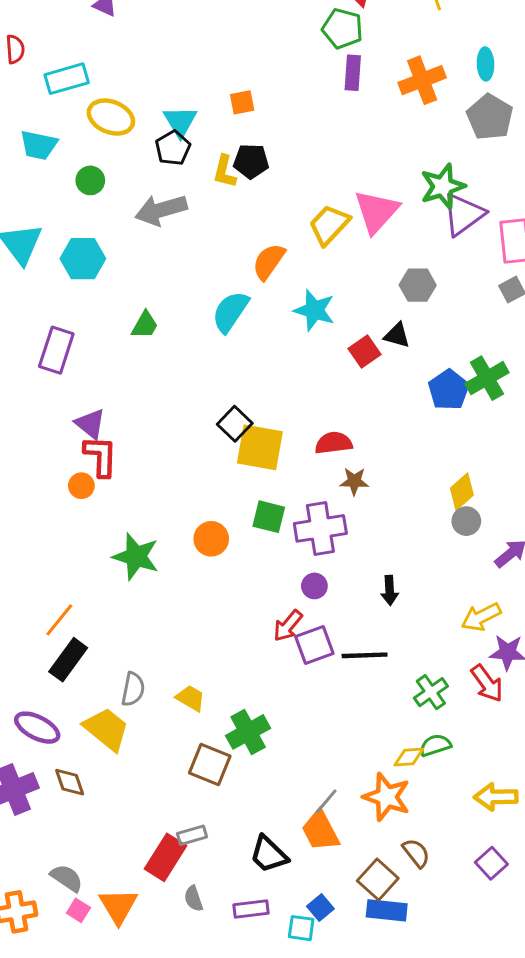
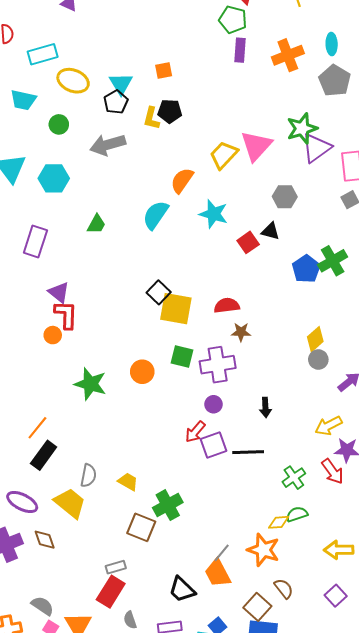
gray rectangle: (192, 835) -> (116, 567), moved

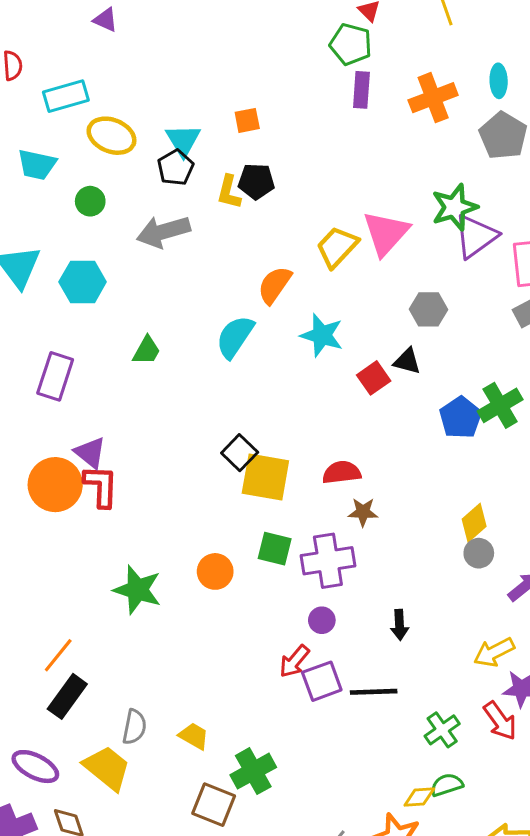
orange circle: (53, 335) -> (55, 485), moved, size x2.0

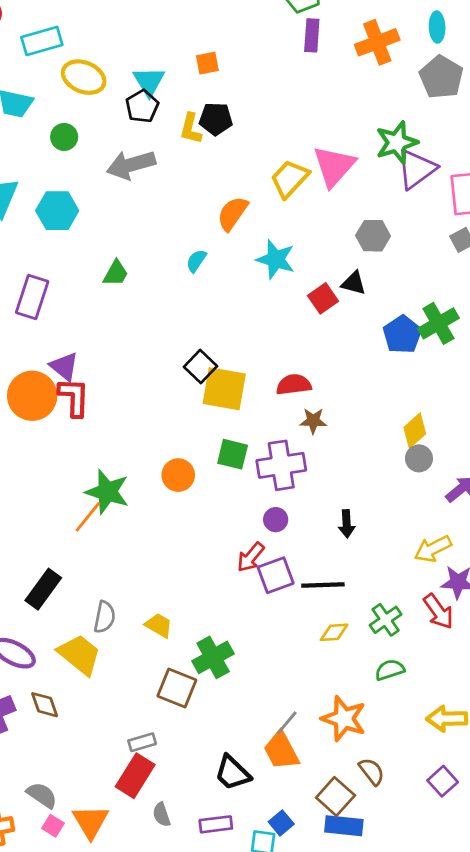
cyan semicircle: (235, 337) -> (196, 261), size x0.6
orange line: (58, 655) -> (88, 517), moved
yellow diamond: (419, 797) -> (334, 632), moved

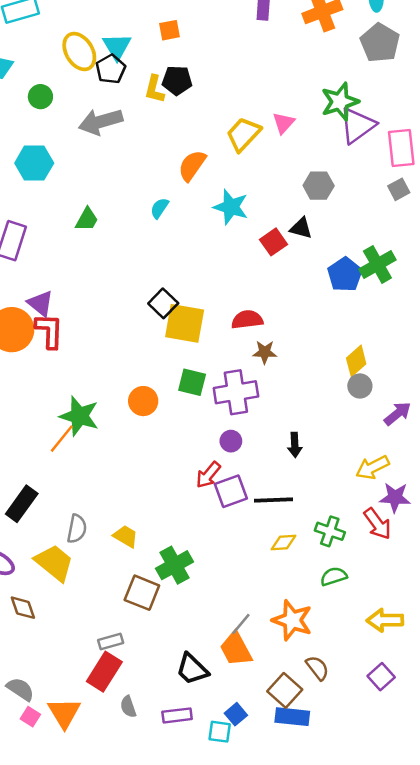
yellow ellipse: (84, 77) -> (79, 52), moved, turned 36
pink triangle: (334, 166) -> (283, 123), size x0.6
green cross: (386, 620) -> (330, 531), turned -36

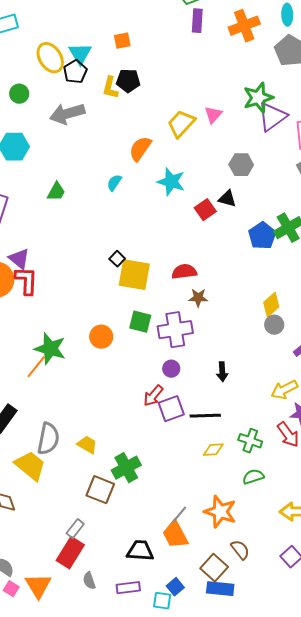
black square: (163, 303) -> (117, 259), size x0.7
gray semicircle: (77, 529) -> (48, 439), size x1.4
gray rectangle: (111, 642) -> (75, 529), turned -36
black trapezoid: (192, 669) -> (140, 551), turned 140

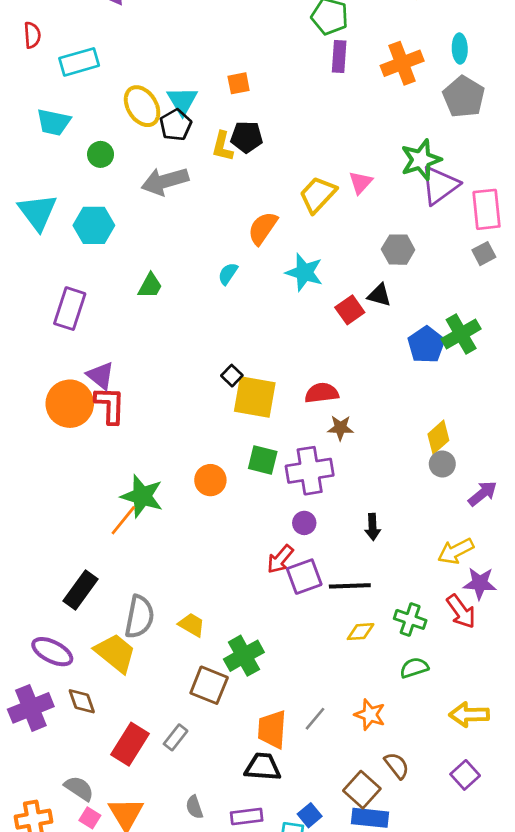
orange star: (220, 512) -> (370, 715), size x0.7
orange trapezoid: (175, 535) -> (272, 729), moved, turned 32
red rectangle: (70, 553) -> (130, 744), moved

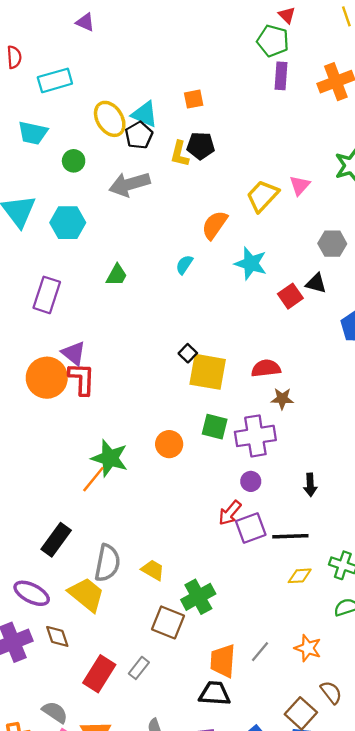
cyan triangle: (182, 101) -> (145, 114), turned -36

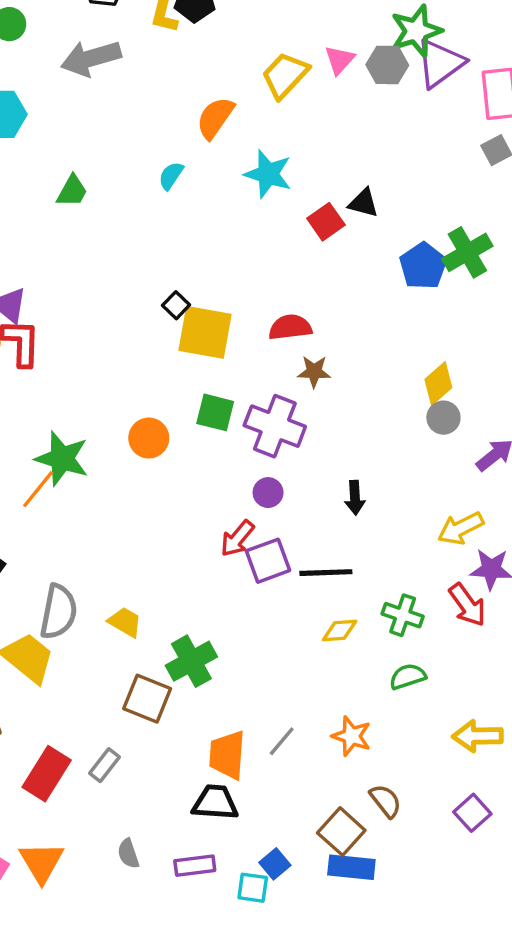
gray hexagon: (332, 244) -> (387, 65), moved
purple cross: (255, 436) -> (275, 426), turned 30

